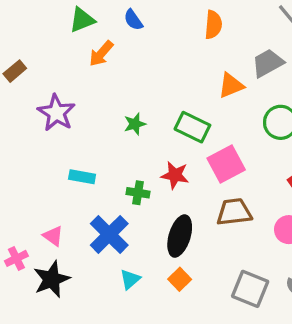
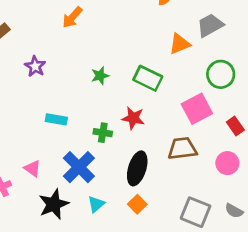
purple star: (56, 113) -> (35, 66), size x0.7
pink square: (226, 164) -> (197, 109), moved
black star: (52, 279) -> (54, 204), moved

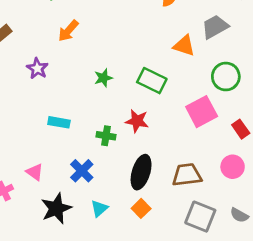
orange arrow: (72, 17) -> (68, 31), moved
orange triangle: (180, 44) -> (184, 46), turned 40
brown trapezoid: (182, 149) -> (187, 175), moved
blue cross: (79, 167) -> (82, 171), size x0.7

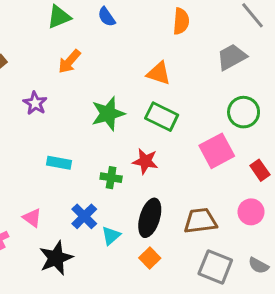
orange triangle: (184, 46) -> (159, 73), moved
green star: (103, 78) -> (108, 114), size x1.6
cyan triangle: (99, 208) -> (111, 236), moved

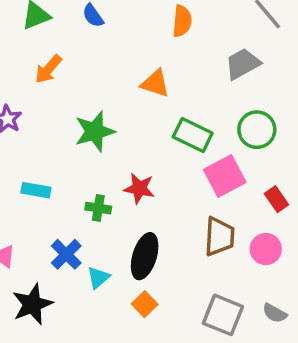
green rectangle: (162, 117) -> (193, 135), moved
brown trapezoid: (200, 221) -> (219, 237), moved, turned 100

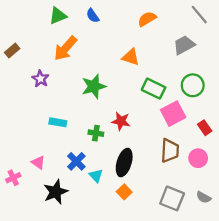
orange semicircle: (182, 21) -> (147, 19), turned -126
orange arrow: (48, 69) -> (65, 48), size x1.4
cyan triangle: (98, 278) -> (96, 176), turned -32

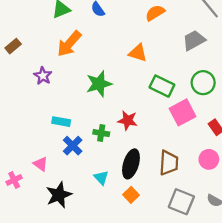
brown trapezoid: (170, 151) -> (169, 163), moved
blue cross: (76, 161) -> (73, 146), moved

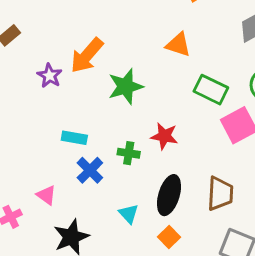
orange arrow: (69, 44) -> (87, 55), moved

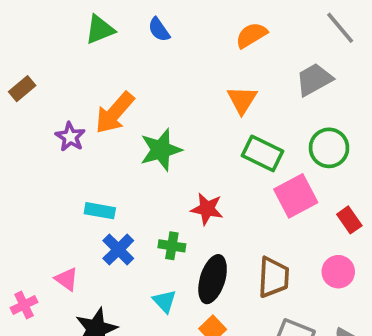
orange triangle: (178, 45) -> (242, 100), moved, turned 44
green cross: (129, 153) -> (172, 246), moved

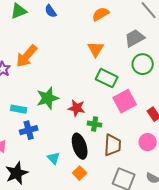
green circle: (329, 148) -> (143, 64), moved
green star: (161, 150) -> (48, 98), moved
green cross: (172, 246) -> (95, 124), moved
blue cross: (118, 250) -> (29, 130), turned 30
black ellipse: (213, 279) -> (80, 146), turned -35

